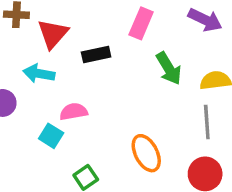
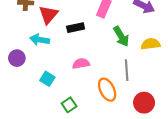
pink semicircle: (74, 112) -> (81, 64), moved
gray line: (207, 122) -> (127, 70), moved

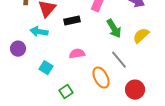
yellow semicircle: (151, 44) -> (141, 36), turned -36
gray line: (127, 70) -> (119, 60), turned -36

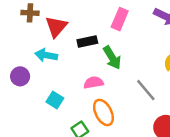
green arrow: (114, 29) -> (112, 58), moved
orange ellipse: (101, 78) -> (103, 112), moved

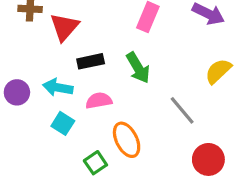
black rectangle: (87, 42) -> (91, 61), moved
cyan arrow: (46, 55) -> (58, 87), moved
pink semicircle: (94, 83) -> (99, 101), moved

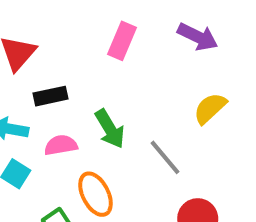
green arrow: (138, 68) -> (110, 129), moved

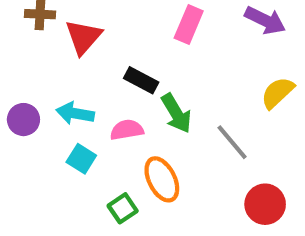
black rectangle: (51, 96) -> (141, 80), moved, turned 40

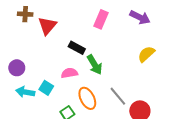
cyan arrow: (75, 113) -> (25, 92), moved
gray line: (232, 142) -> (118, 96), moved

